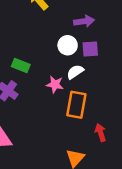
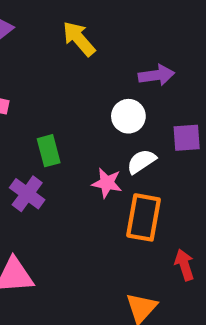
purple square: (90, 49) -> (187, 138), moved
green rectangle: (21, 66) -> (49, 151), turned 54

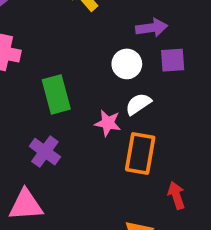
purple square: (187, 138) -> (173, 60), moved
green rectangle: (49, 151) -> (56, 94), size x1.4
purple cross: (27, 194) -> (45, 152), moved

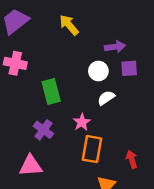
pink star: (108, 123) -> (82, 122), moved, turned 30
orange rectangle: (140, 153) -> (92, 149), moved

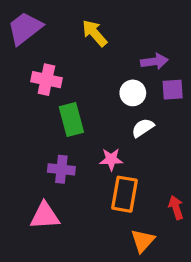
pink cross: (15, 63) -> (46, 80), moved
pink star: (82, 122) -> (111, 159), turned 30
purple cross: (43, 130) -> (61, 169), turned -30

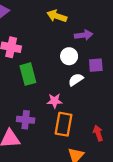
yellow arrow: (95, 33) -> (57, 16), moved, turned -30
purple square: (173, 90) -> (96, 65), moved
purple cross: (61, 169) -> (26, 120), moved

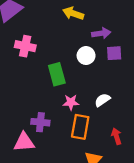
purple square: (96, 65) -> (114, 53), moved
green rectangle: (28, 74) -> (57, 74), moved
white semicircle: (76, 80) -> (102, 100), moved

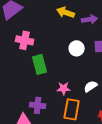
purple arrow: (101, 33) -> (90, 19), moved
green rectangle: (57, 74) -> (40, 64), moved

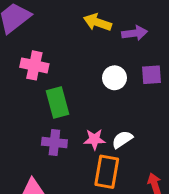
white semicircle: (91, 86) -> (122, 139), moved
purple cross: (38, 105) -> (54, 142), moved

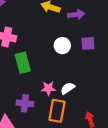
purple cross: (54, 142) -> (25, 103), moved

